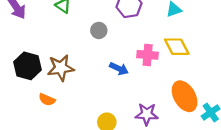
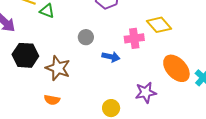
gray circle: (99, 30) -> (86, 37), moved
black hexagon: (27, 66) -> (25, 55), moved
brown star: (61, 68) -> (58, 68), turned -30

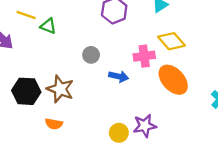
black hexagon: (25, 55) -> (26, 91), moved
orange ellipse: (176, 68) -> (173, 80), moved
purple star: (146, 93) -> (145, 126), moved

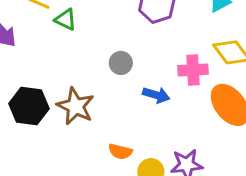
orange semicircle: (54, 124) -> (120, 151), moved

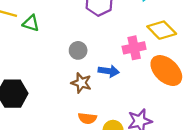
brown star: (76, 106) -> (81, 83), moved, size x0.7

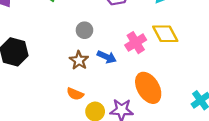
pink cross: (134, 48) -> (136, 43), turned -36
orange ellipse: (166, 71) -> (148, 88), moved

